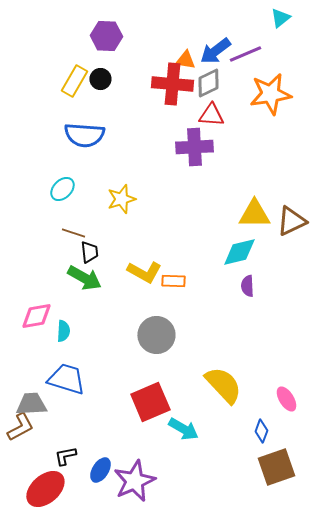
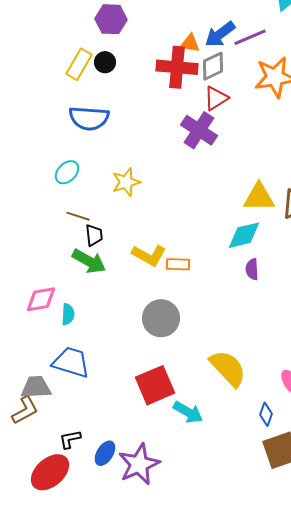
red triangle: (211, 115) -> (216, 98), turned -36
purple cross: (194, 147) -> (199, 130), turned 36

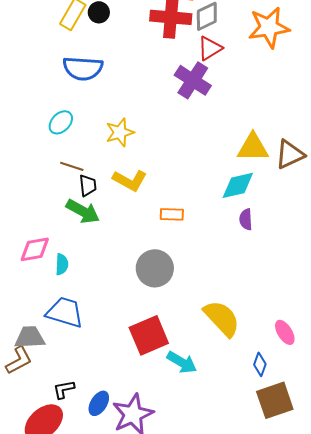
yellow L-shape: (149, 255) -> (130, 180), moved

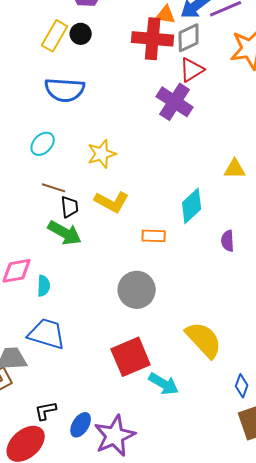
yellow triangle: (253, 147) -> (235, 169), size x0.7
cyan diamond: (238, 185) -> (192, 206), moved, turned -30

